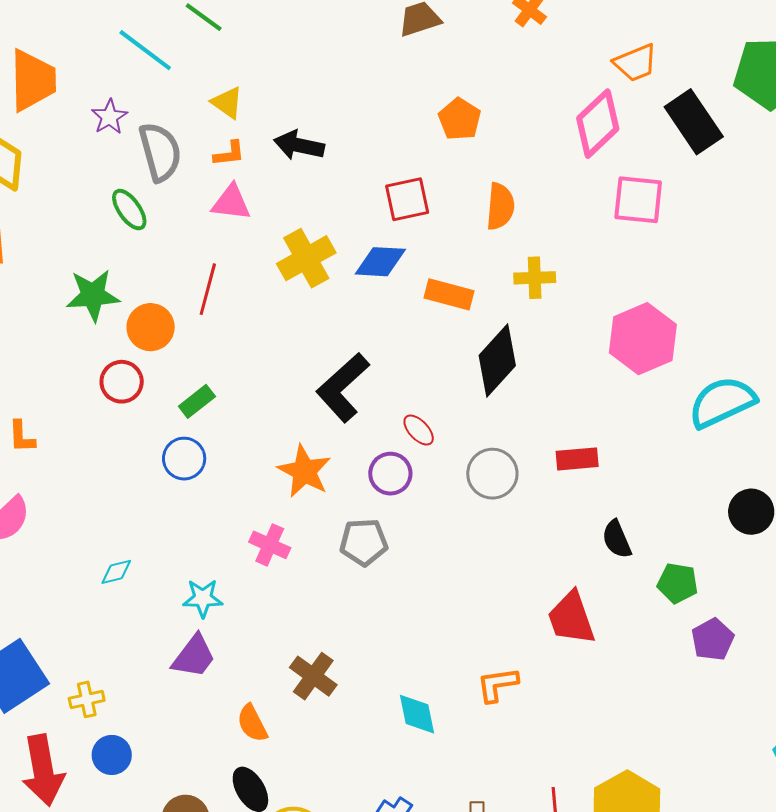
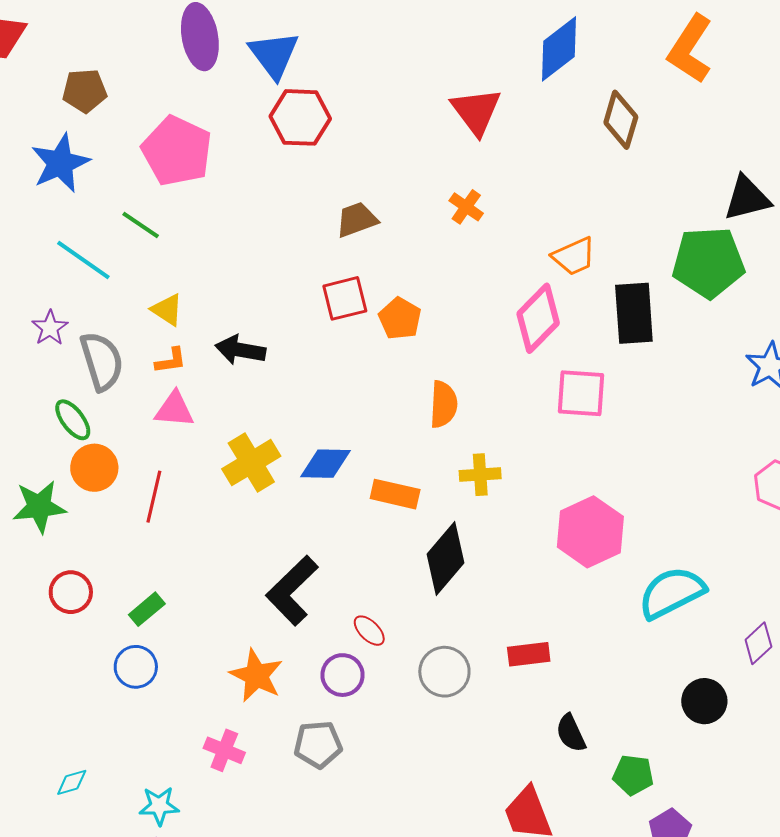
black rectangle: (694, 122) -> (634, 313), turned 32
red square: (407, 199) -> (345, 298), moved
orange circle: (151, 327) -> (94, 468), moved

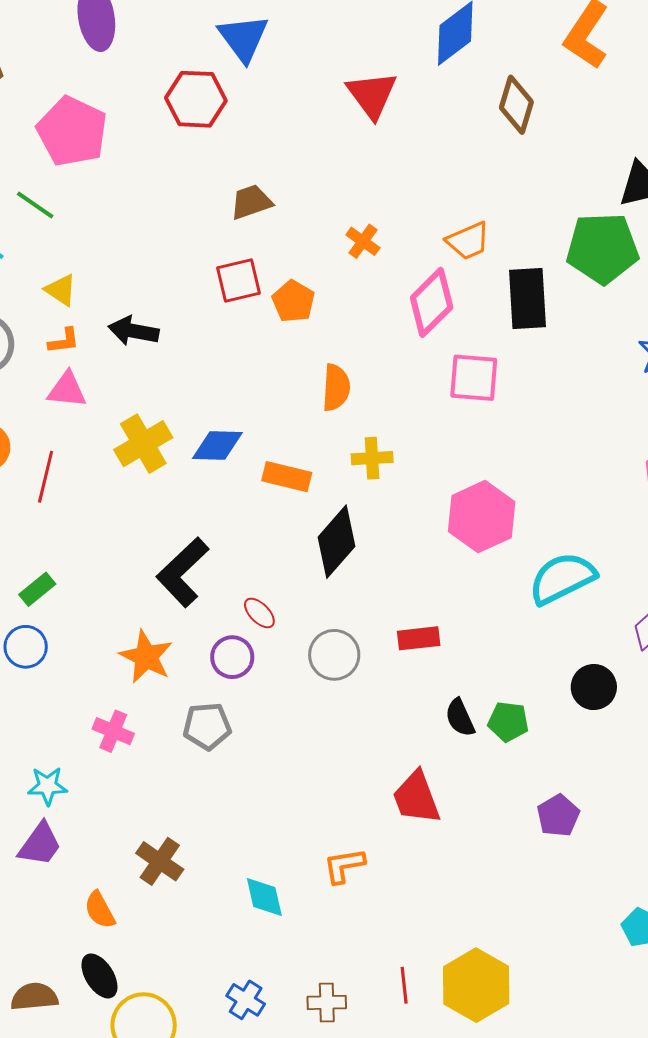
blue triangle: (274, 55) -> (243, 38), moved
orange cross: (466, 207) -> (363, 241), moved
green pentagon: (633, 775) -> (508, 722), moved

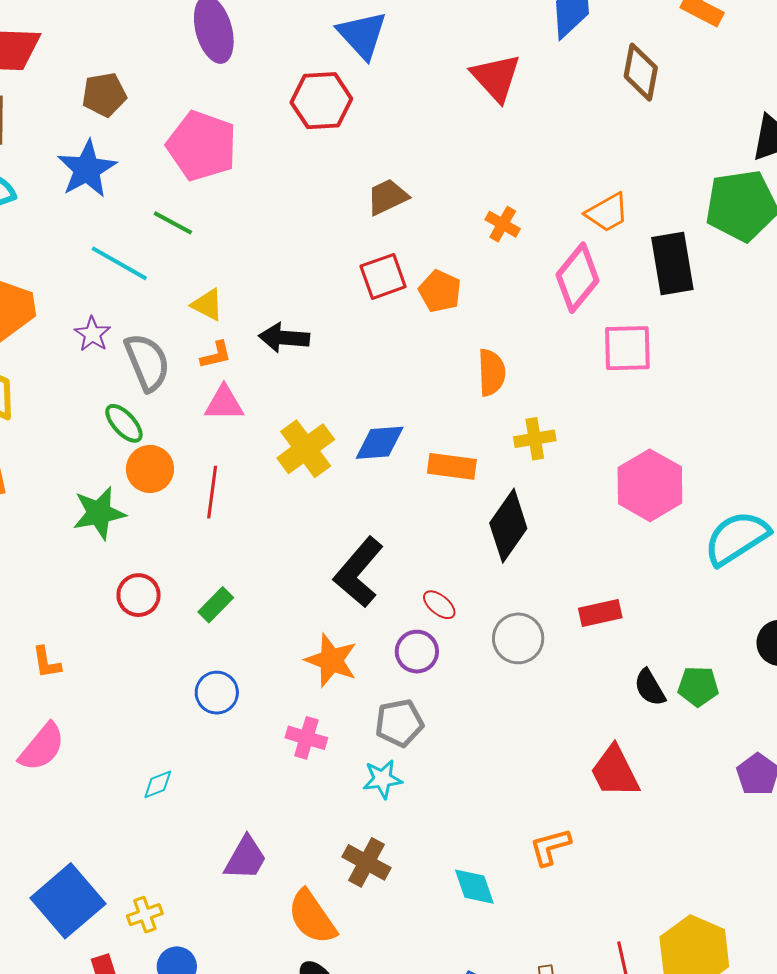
blue circle: (26, 647) -> (217, 693), moved
cyan star: (47, 786) -> (382, 779), moved
orange semicircle: (100, 910) -> (312, 917), size x1.5

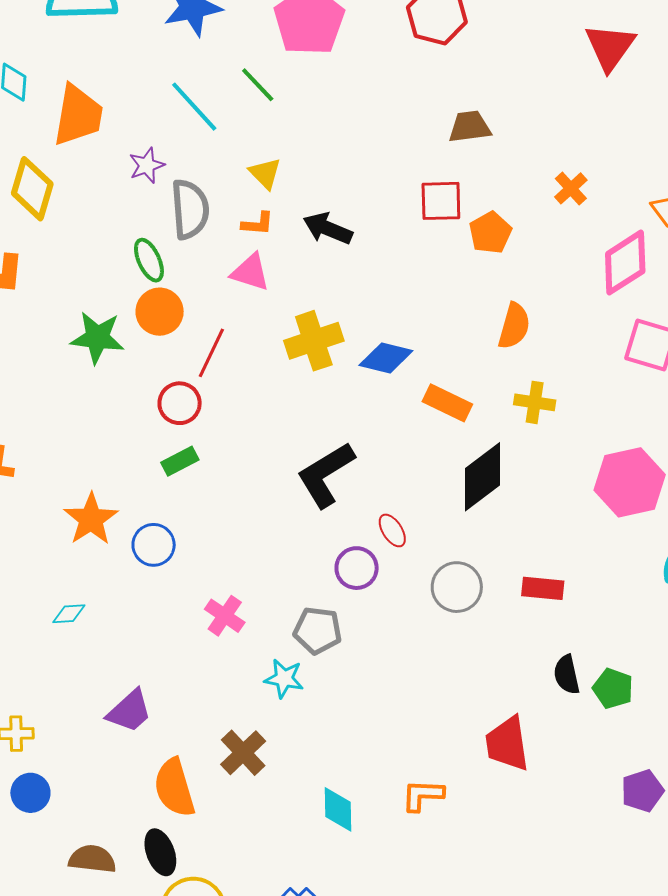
red circle: (139, 595) -> (180, 403), moved
orange star: (331, 660) -> (91, 519), moved

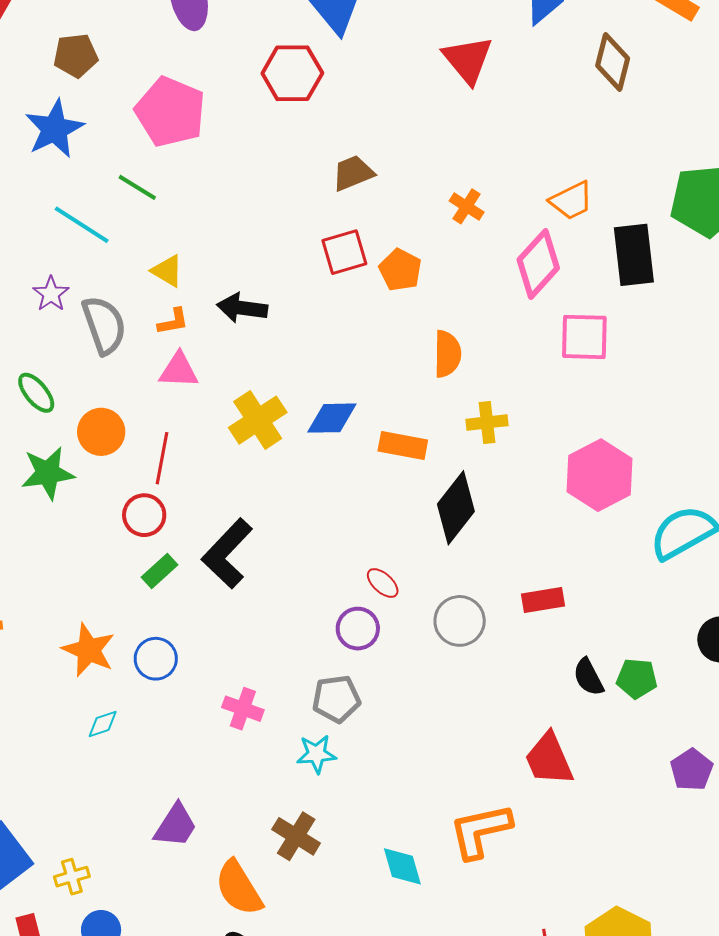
green ellipse: (149, 260) -> (36, 393), moved
black L-shape: (326, 475) -> (227, 554), moved
cyan diamond: (69, 614) -> (103, 724), moved
orange L-shape: (423, 795) -> (480, 831), size x1.5

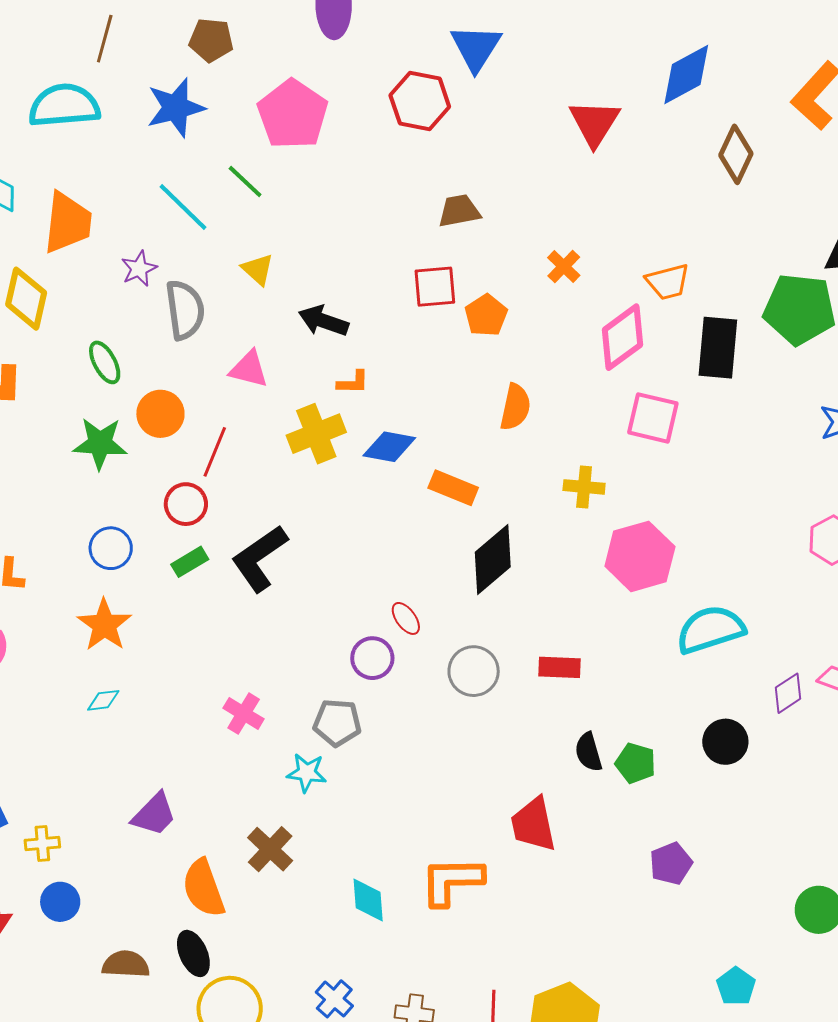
orange L-shape: (173, 322) -> (353, 382), moved
yellow cross: (487, 422) -> (584, 487), moved
blue circle: (156, 659) -> (111, 548), moved

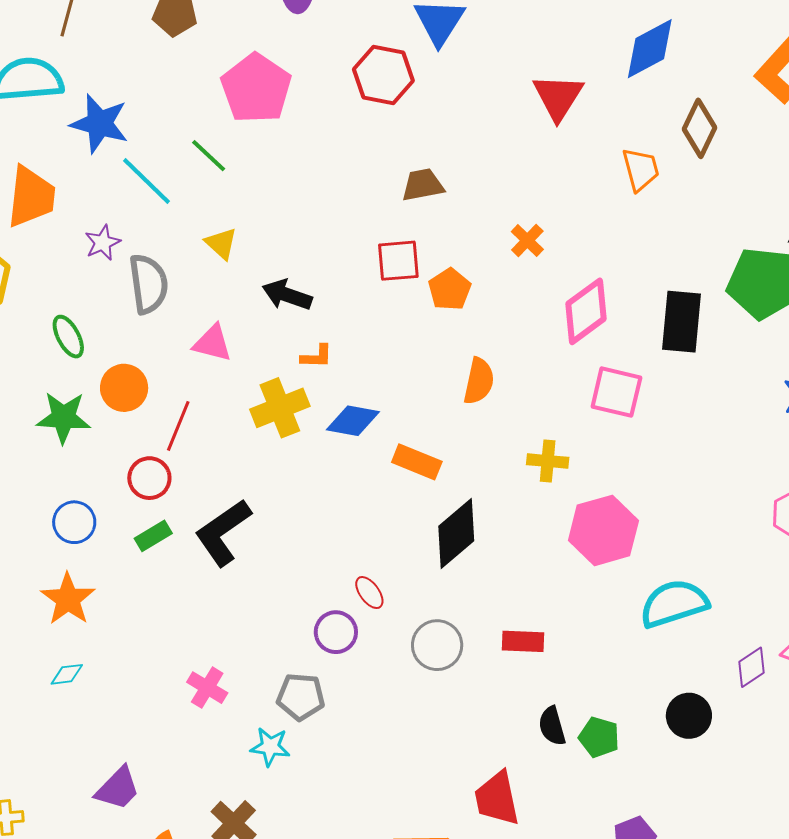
blue star: (176, 108) -> (99, 124), moved, turned 30
orange trapezoid: (668, 282) -> (641, 169), moved, turned -90

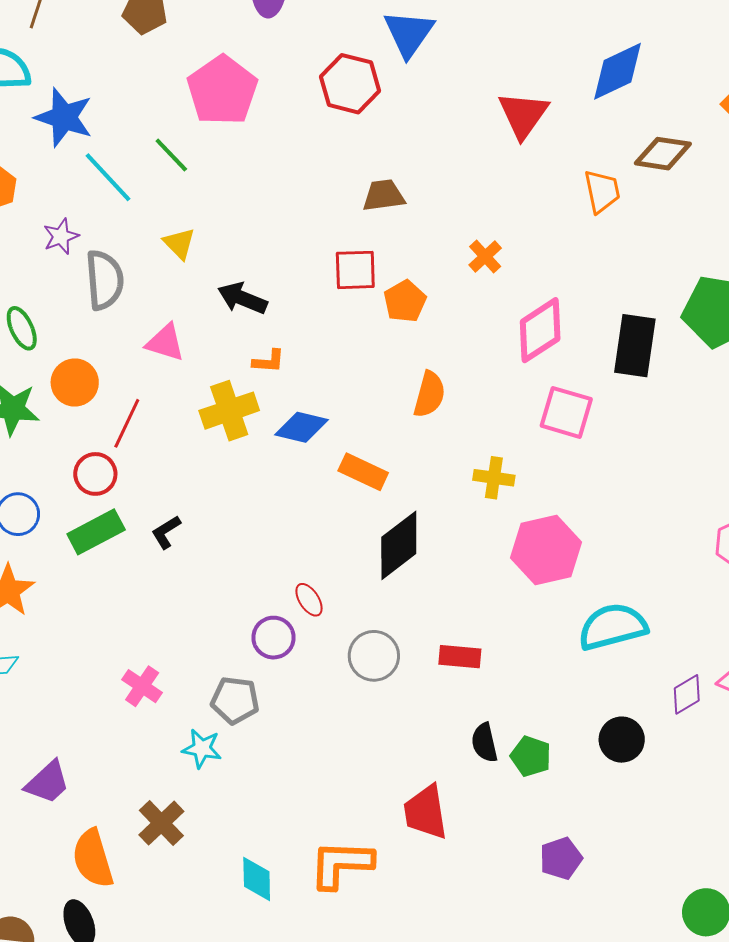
brown diamond: (699, 128) -> (663, 154), turned 70
black L-shape: (223, 532) -> (166, 532), size x0.5
green rectangle: (153, 536) -> (96, 532), size x1.5

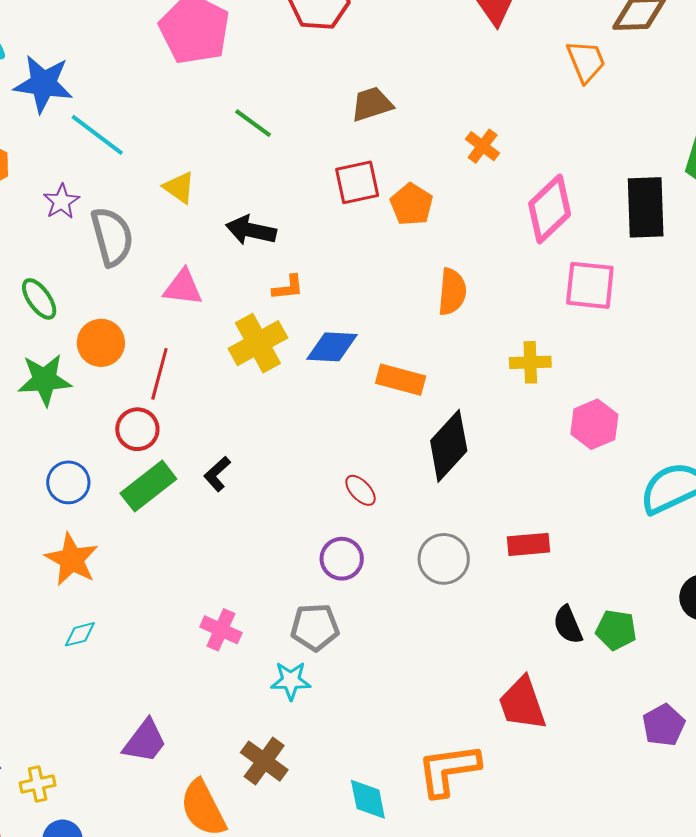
green line: (171, 155) -> (253, 123), moved
pink hexagon: (546, 550) -> (594, 424), size x0.7
red ellipse: (309, 600) -> (361, 490), moved

